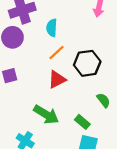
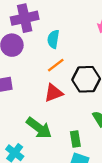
green rectangle: (82, 122) -> (75, 139), turned 35

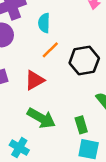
red triangle: (54, 93) -> (35, 80), moved

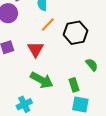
red triangle: (35, 80) -> (36, 49), turned -30
cyan cross: (19, 148) -> (24, 104), turned 35

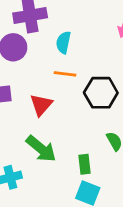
orange line: (48, 25) -> (65, 74), turned 42

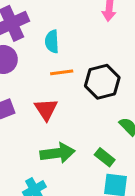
green arrow: (41, 149) -> (57, 153), turned -32
green rectangle: (84, 164) -> (105, 157), turned -30

